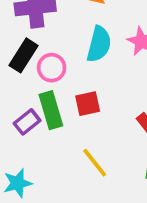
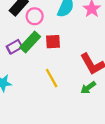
green rectangle: (51, 110) -> (30, 42), turned 50

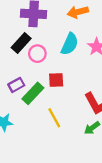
green rectangle: (30, 42) -> (33, 93), moved

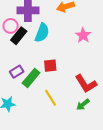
cyan semicircle: (70, 44) -> (42, 33), moved
pink circle: (37, 54) -> (11, 26), moved

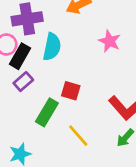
red square: (50, 66) -> (71, 91), turned 32
purple rectangle: (17, 72) -> (23, 81), moved

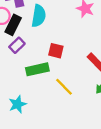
green rectangle: (47, 112) -> (37, 69), turned 50

